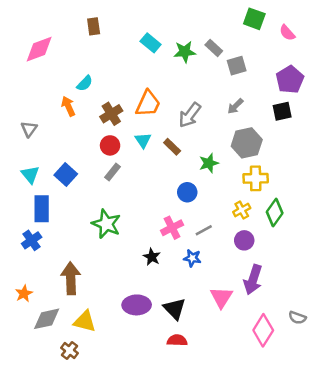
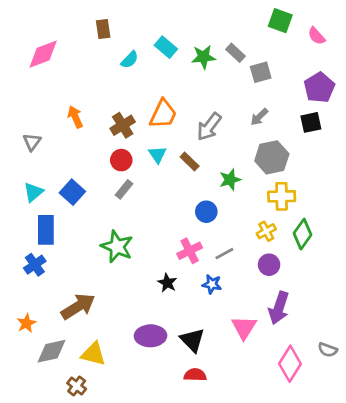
cyan semicircle: (85, 83) -> (130, 60), moved
cyan triangle: (30, 175) -> (33, 192), turned 30
brown arrow: (71, 278) -> (78, 307), turned 60

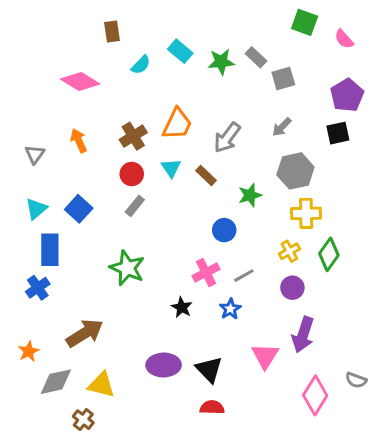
pink diamond: (43, 54) -> (80, 82), moved, turned 52
orange arrow: (75, 117) -> (79, 141), moved
blue star: (212, 284) -> (230, 309), turned 30

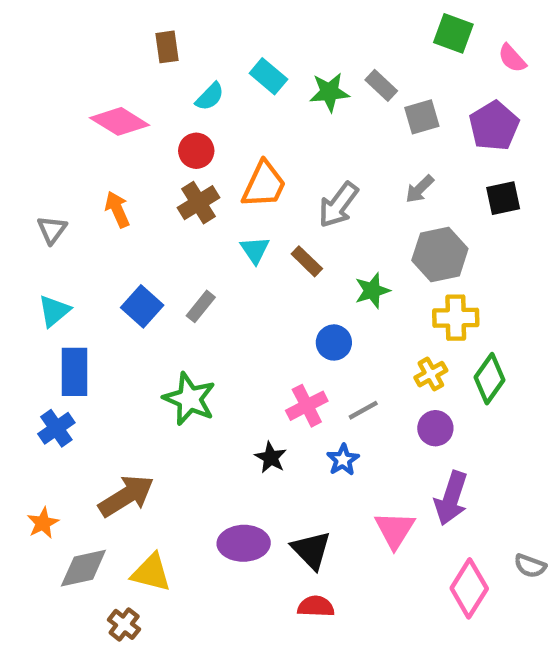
purple pentagon: (347, 95) -> (494, 126), moved
red circle: (132, 174) -> (196, 151), moved
blue square: (79, 209) -> (142, 306), moved

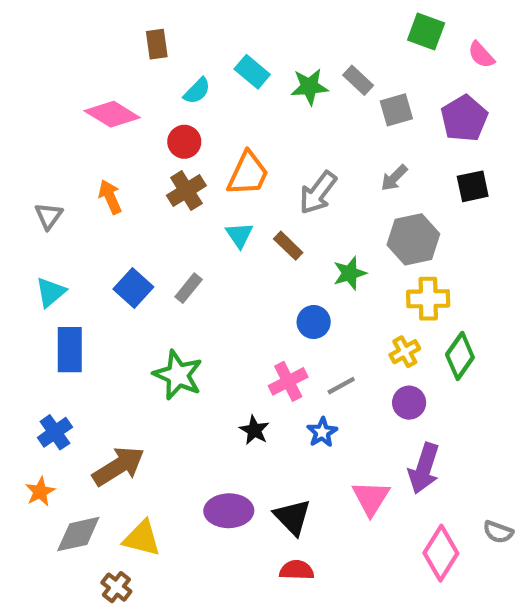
blue cross: (56, 428) -> (55, 432), moved

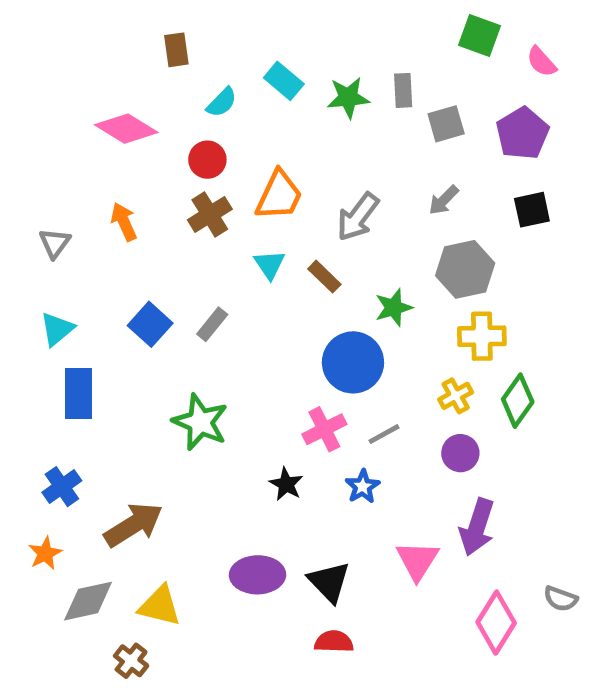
gray rectangle: (358, 80) -> (403, 90), turned 44
blue circle: (314, 322) -> (353, 362), size x1.6

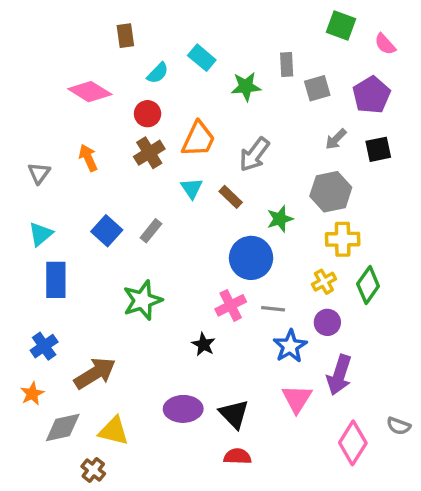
green star: (348, 98) -> (246, 87), moved
gray arrow: (444, 200) -> (336, 139), moved
green star: (200, 422) -> (142, 300), turned 30
gray line: (384, 434) -> (273, 309), turned 35
blue star: (363, 487) -> (290, 346), moved, size x1.4

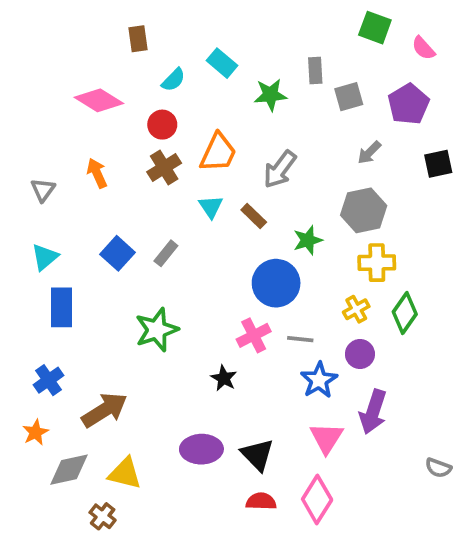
black square: (378, 149) -> (438, 164), moved
pink diamond: (353, 443) -> (317, 499), moved

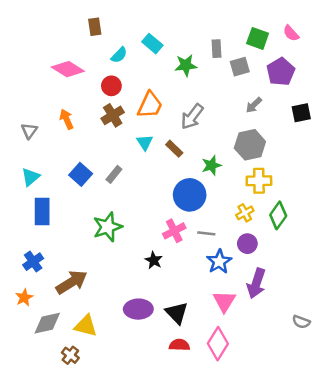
green square: (375, 28) -> (258, 38), moved

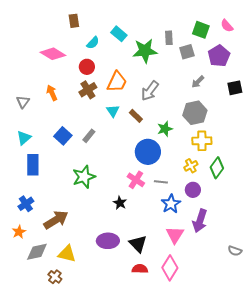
green star: (186, 65) -> (145, 51), size x1.4
pink cross: (174, 231) -> (136, 180), turned -30

